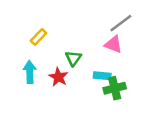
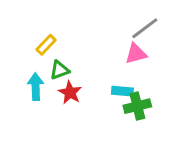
pink triangle: (113, 44) -> (136, 54), turned -36
green triangle: (73, 58) -> (60, 70), moved, turned 35

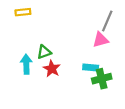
gray line: (145, 28) -> (107, 21), turned -30
yellow rectangle: (46, 45) -> (23, 12), moved, turned 40

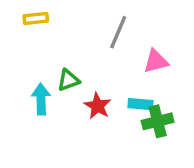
gray line: (107, 21) -> (118, 32), moved
red star: (52, 69) -> (98, 106), moved

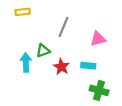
gray line: (118, 32) -> (64, 27), moved
green cross: (158, 121) -> (99, 90), moved, turned 30

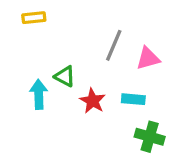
gray line: (64, 27) -> (114, 45), moved
green triangle: (43, 51) -> (65, 76), turned 48

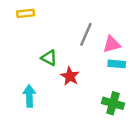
cyan arrow: (39, 94) -> (29, 96), moved
cyan rectangle: (133, 99) -> (117, 64), moved

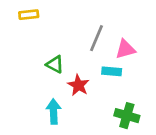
cyan rectangle: (117, 64) -> (112, 71), moved
cyan arrow: (29, 96) -> (54, 111), moved

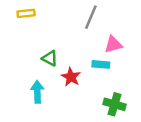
gray line: (96, 38) -> (91, 17), moved
cyan arrow: (54, 111) -> (37, 92), moved

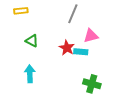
green triangle: (50, 58) -> (32, 41), moved
red star: (71, 77) -> (67, 48), moved

